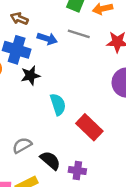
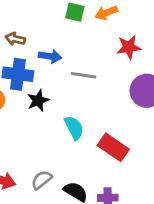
gray line: (79, 34) -> (84, 75), moved

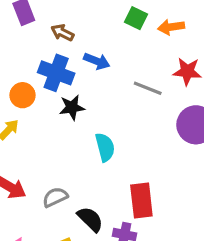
gray line: (84, 75) -> (148, 88), moved
red rectangle: (113, 147) -> (141, 200), moved, turned 36

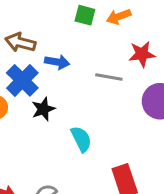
brown arrow: (62, 33) -> (20, 42), size x1.4
blue cross: (56, 73) -> (22, 80), turned 36

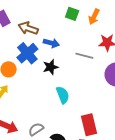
orange arrow: (119, 17) -> (94, 17), turned -49
black star: (43, 109) -> (51, 67), moved

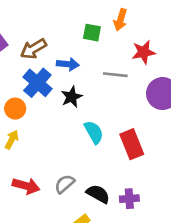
green square: (72, 14) -> (92, 33), moved
brown arrow: (28, 28) -> (33, 49), turned -42
red rectangle: (89, 125) -> (132, 144), moved

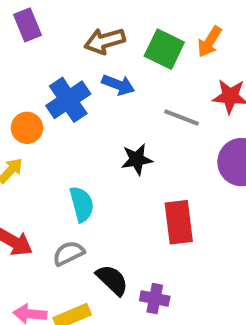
green square: (92, 33) -> (164, 49), size x1.4
brown arrow: (33, 49) -> (105, 41), moved
black star: (72, 97) -> (137, 159), moved
cyan semicircle: (94, 132) -> (82, 204), moved

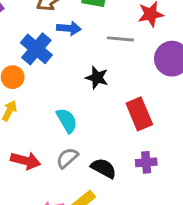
black star: (137, 159) -> (97, 78), turned -30
purple cross: (155, 299) -> (146, 162), moved

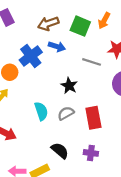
gray semicircle: (67, 158) -> (66, 113), moved

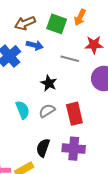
black semicircle: (60, 151) -> (43, 148), turned -108
purple cross: (91, 153) -> (74, 149), size x1.5

